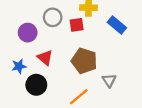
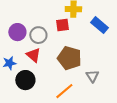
gray circle: (53, 17) -> (38, 35), moved

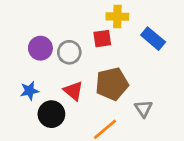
red triangle: (33, 55) -> (73, 91), moved
brown pentagon: (69, 58) -> (112, 84), turned -30

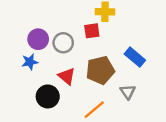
blue rectangle: (153, 39) -> (135, 57), moved
blue star: (29, 91) -> (30, 62), moved

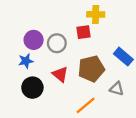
gray triangle: (128, 92) -> (117, 89), turned -40
black circle: (48, 96) -> (32, 88), moved

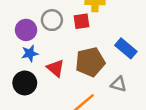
gray circle: (57, 43) -> (52, 20), moved
blue star: (26, 61) -> (30, 53), moved

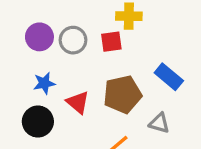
purple circle: (26, 30) -> (39, 37), moved

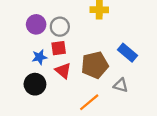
red square: (111, 42) -> (59, 48), moved

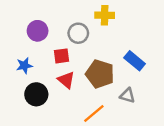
gray circle: (60, 27) -> (78, 33), moved
blue star: (39, 57) -> (24, 66), moved
brown pentagon: (95, 65) -> (100, 74), turned 30

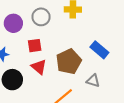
gray circle: (78, 33) -> (41, 17), moved
brown pentagon: (100, 74) -> (69, 62), turned 30

